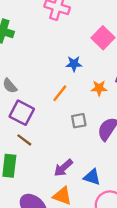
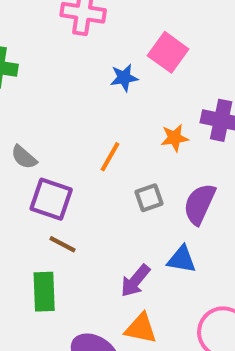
blue star: (74, 64) -> (124, 78), moved
blue triangle: (92, 177) -> (182, 259), moved

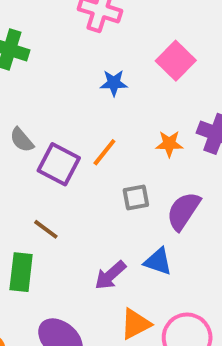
blue star: (124, 78) -> (114, 83), moved
purple square: (51, 199) -> (59, 164), moved
orange triangle: (141, 328) -> (136, 324), moved, turned -48

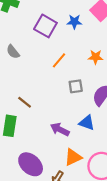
blue star: (114, 83) -> (74, 22), moved
purple square: (59, 164) -> (45, 26), moved
purple arrow: (110, 275) -> (60, 129), turned 66

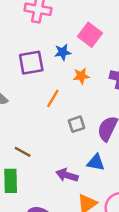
purple square: (45, 26) -> (31, 63), turned -30
orange star: (96, 57) -> (81, 76), moved

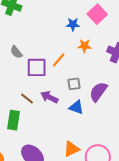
purple square: (31, 63) -> (37, 67), moved
blue triangle: (96, 162) -> (76, 107), moved
purple arrow: (67, 175) -> (49, 97), moved

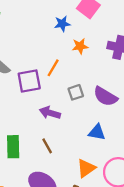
purple semicircle: (98, 92) -> (105, 96), turned -85
brown line: (27, 99) -> (47, 146), moved, turned 32
blue triangle: (76, 107) -> (97, 132), moved

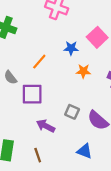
orange line: (53, 68) -> (39, 62), moved
gray square: (76, 92) -> (72, 112), turned 32

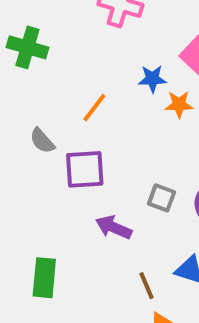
orange star: (83, 71) -> (179, 104), moved
brown line: (38, 155) -> (146, 286), moved

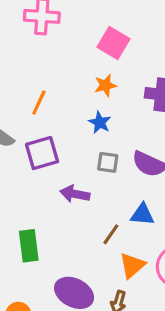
blue star: (152, 79) -> (100, 122), moved, turned -30
brown line: (146, 286) -> (111, 234), turned 70

